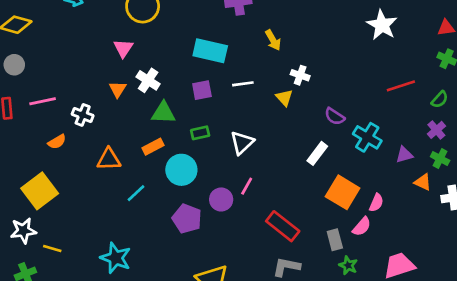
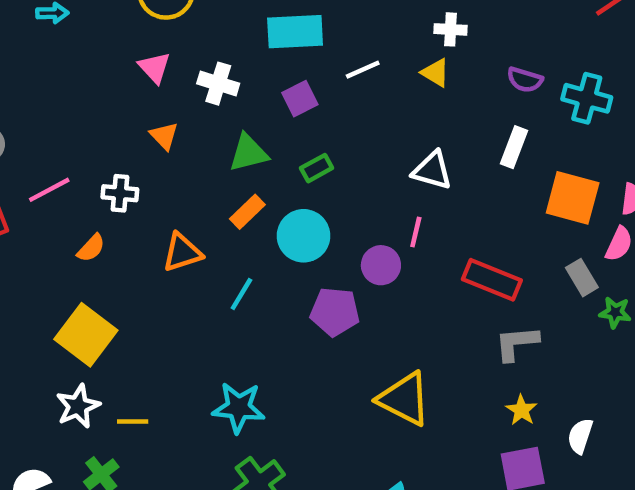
white cross: (148, 80) -> (218, 84), moved
white triangle: (242, 143) -> (432, 170), moved, turned -45

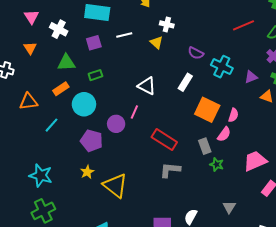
yellow star: (521, 410) -> (87, 172), moved

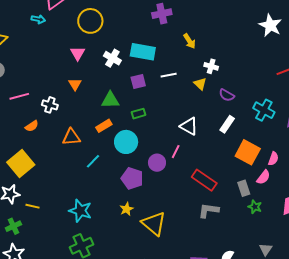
white cross: (59, 29) -> (112, 58), moved
purple semicircle: (196, 53) -> (227, 95), moved

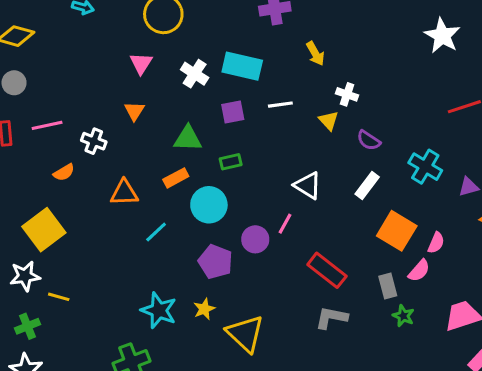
cyan star: (80, 211) -> (159, 310), moved

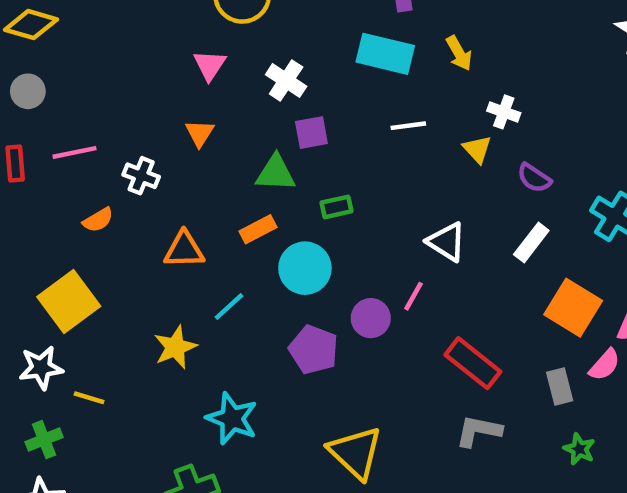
cyan rectangle: (242, 66) -> (385, 54), moved
purple square: (233, 112) -> (311, 133), moved
yellow star: (204, 309) -> (175, 347), moved, size x1.4
green star: (403, 316) -> (579, 449), moved

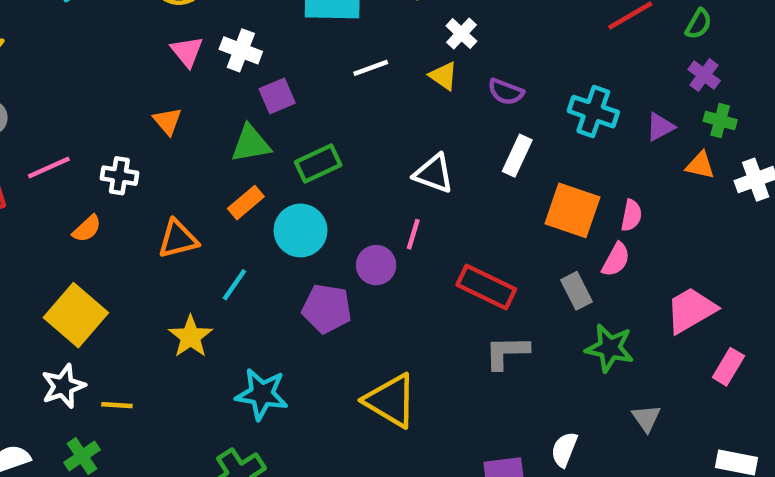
pink triangle: (210, 65) -> (187, 52), moved
white cross: (504, 112) -> (461, 34), turned 36
green rectangle: (336, 207) -> (318, 163), size x1.4
green star: (579, 449) -> (610, 348), size x1.5

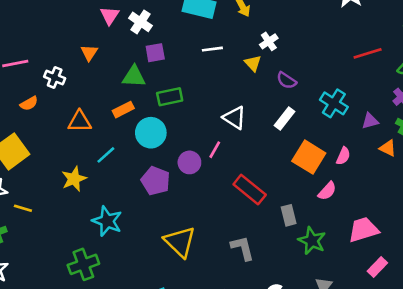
pink semicircle: (631, 215) -> (343, 156), moved
gray rectangle: (577, 291) -> (289, 215), moved
gray L-shape: (507, 352) -> (242, 248), moved, turned 64

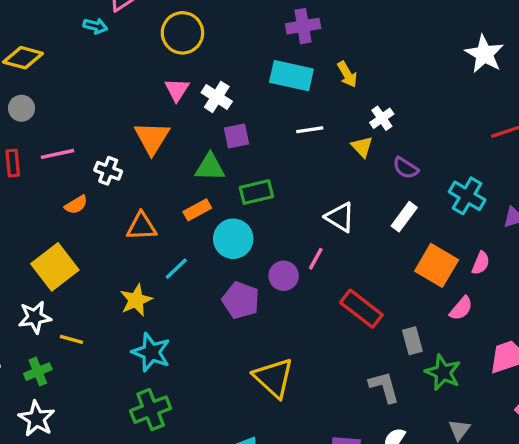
orange triangle: (89, 53) -> (152, 138), size x1.6
cyan star: (107, 221) -> (151, 352), moved
gray L-shape: (242, 248) -> (384, 387), moved

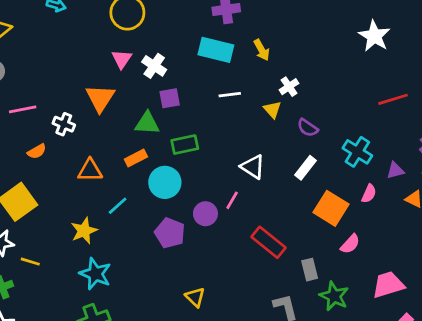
pink semicircle: (481, 263) -> (369, 194), moved
yellow triangle: (274, 378) -> (195, 297), size x0.6

